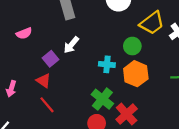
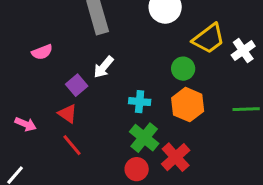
cyan cross: (107, 64) -> (140, 102), moved
pink arrow: (11, 89) -> (26, 124), turned -84

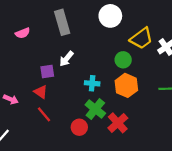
pink semicircle: (42, 52) -> (23, 33), moved
purple square: (77, 85) -> (47, 72), turned 32
red circle: (137, 169) -> (79, 127), moved

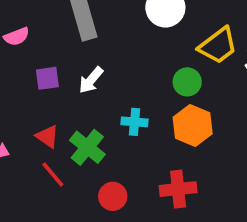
purple square: (47, 72) -> (47, 78), moved
green cross: (95, 109) -> (87, 147), moved
red cross: (118, 123) -> (178, 189), turned 36

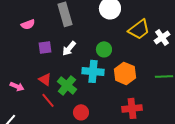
green circle: (187, 82) -> (104, 49), moved
cyan cross: (135, 122) -> (93, 71), size x1.5
red cross: (178, 189) -> (132, 108), moved

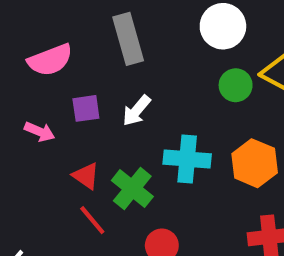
pink semicircle: (28, 24) -> (50, 60), size x1.5
green circle: (104, 49) -> (236, 85), moved
pink arrow: (17, 86) -> (40, 132), moved

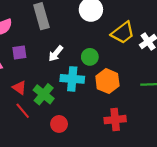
green circle: (236, 85) -> (90, 57), moved
white arrow: (137, 111) -> (56, 54), moved

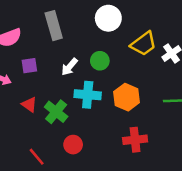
green circle: (90, 57) -> (100, 61), moved
red line: (23, 111) -> (37, 157), moved

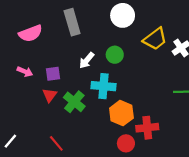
purple square: (29, 66) -> (53, 74), moved
orange hexagon: (127, 97) -> (121, 113), moved
red triangle: (29, 104) -> (50, 95), turned 32
red circle: (73, 145) -> (126, 143), moved

